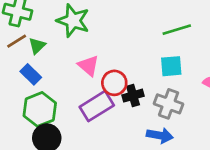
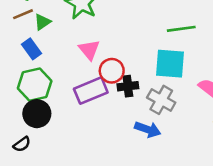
cyan square: (171, 66) -> (170, 64), size x1.4

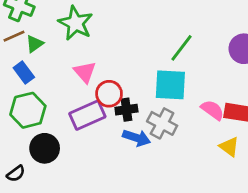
green line: (181, 29) -> (181, 48), turned -44
black circle: (37, 114) -> (45, 148), moved
blue arrow: (148, 129) -> (137, 138), moved

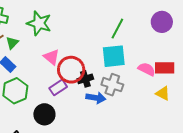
red circle: (109, 94) -> (71, 70), size x1.4
purple rectangle: (87, 115) -> (58, 87), size x0.7
black circle: (45, 148) -> (44, 114), moved

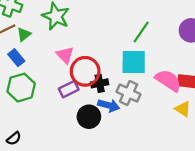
pink semicircle: (147, 69) -> (168, 80), size x1.4
black circle: (44, 114) -> (89, 117), moved

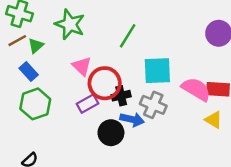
green line: (141, 32) -> (128, 36), moved

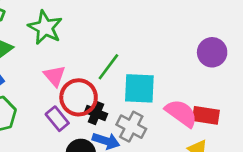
green line: (128, 36) -> (108, 67), moved
black cross: (121, 96) -> (96, 113), turned 30
purple rectangle: (88, 104) -> (57, 119), turned 75

